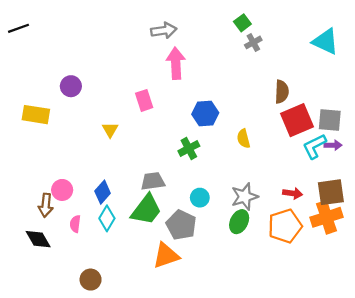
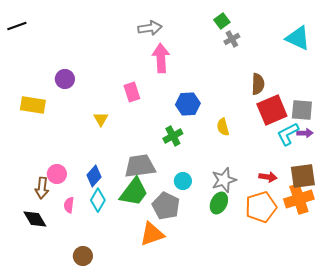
gray trapezoid: (153, 181) -> (140, 166), size x1.4

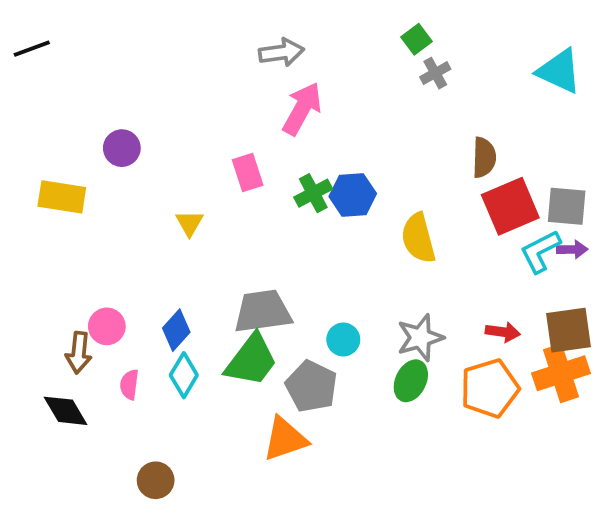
pink arrow: (161, 58) -> (302, 109), turned 32
yellow semicircle: (223, 127) -> (418, 238), size x1.5
green cross: (173, 136) -> (313, 193), moved

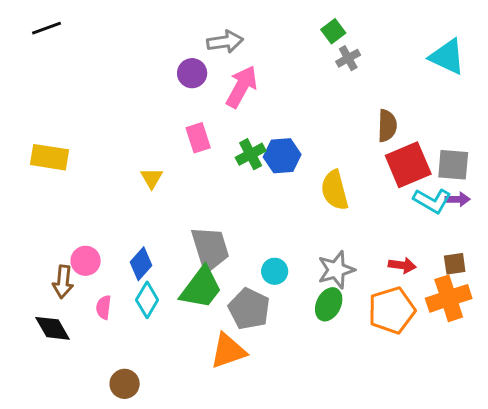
black line: (32, 49) -> (47, 28), moved
purple circle: (122, 148) -> (192, 73), moved
cyan L-shape: (540, 251) -> (432, 201), turned -123
gray trapezoid: (263, 311) -> (210, 249), turned 81
brown square: (568, 330) -> (455, 264), size x0.6

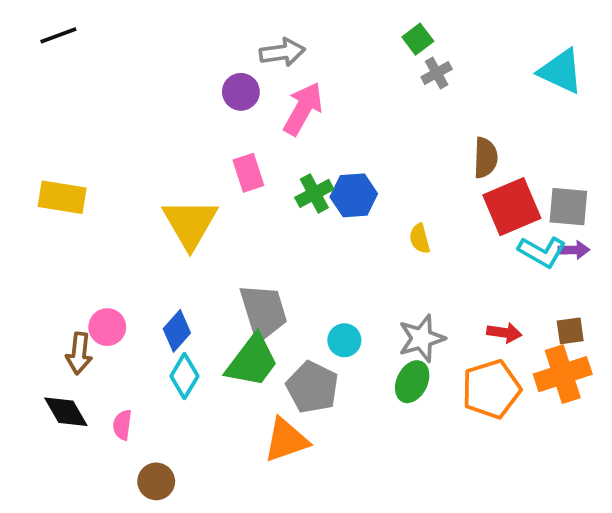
yellow triangle: (152, 178) -> (190, 224), size x2.0
yellow semicircle: (335, 190) -> (420, 239), size x0.6
pink semicircle: (104, 307) -> (122, 425), moved

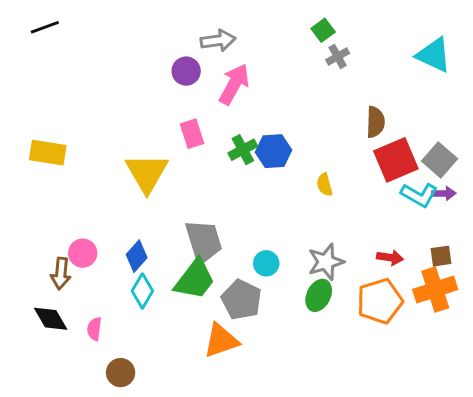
gray square: (568, 207) -> (440, 160), turned 36

